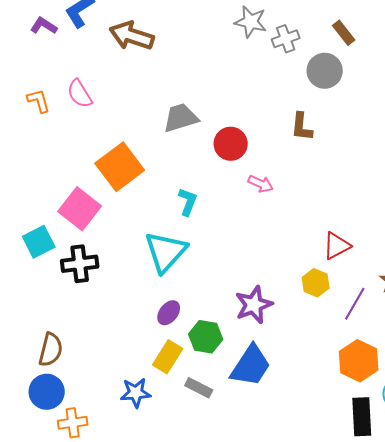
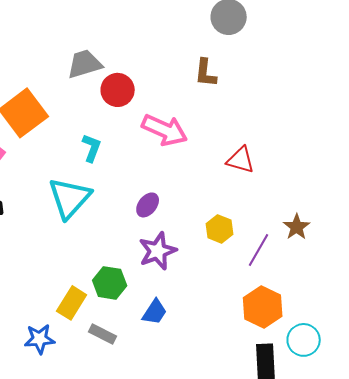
red circle: (231, 144) -> (118, 90), moved
pink arrow: (261, 184) -> (165, 130), size x1.8
red triangle: (337, 246) -> (241, 160), moved, turned 44
purple ellipse: (169, 313) -> (148, 205), moved
blue trapezoid: (251, 366) -> (155, 312), size x0.6

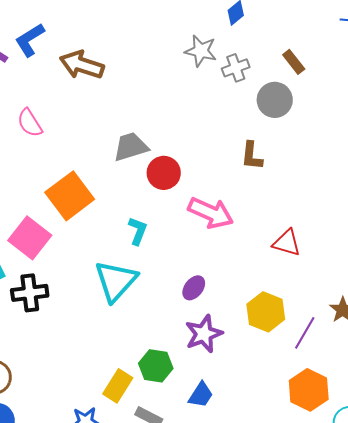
yellow hexagon: (220, 229) -> (266, 312), size x1.4

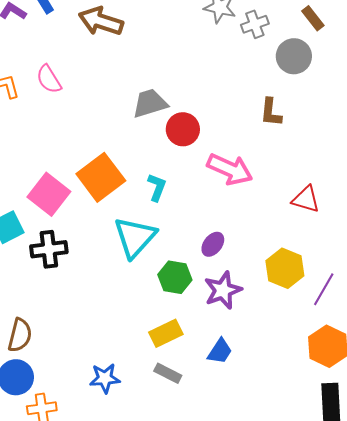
orange square: (70, 196) -> (101, 177), moved
green hexagon: (156, 366) -> (175, 277), moved
yellow rectangle: (118, 386) -> (166, 333), moved, turned 32

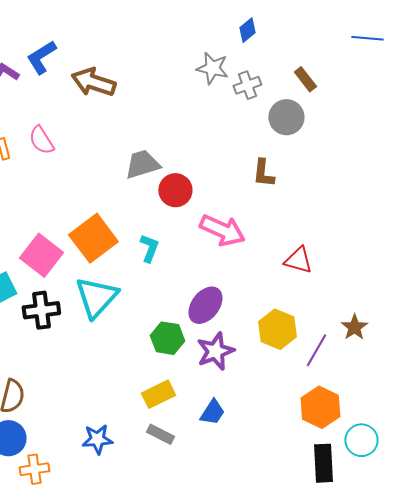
cyan triangle: (135, 237) -> (96, 297), moved
purple ellipse: (213, 244) -> (205, 305), size x1.5

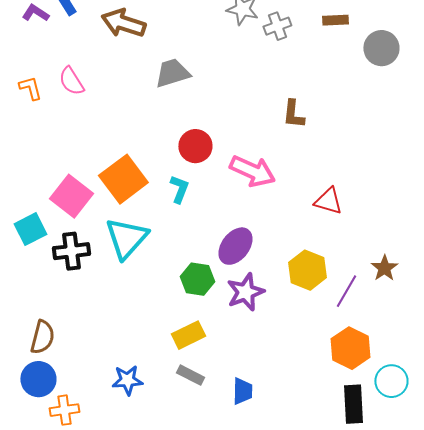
brown rectangle: (305, 79) -> (335, 20), turned -55
gray circle: (286, 117) -> (381, 48), moved
gray trapezoid: (142, 164) -> (172, 73), moved
red circle: (175, 190) -> (195, 146), moved
blue trapezoid: (212, 412) -> (242, 391), moved, turned -32

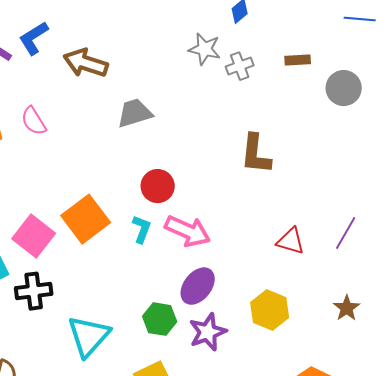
brown L-shape: (293, 114) -> (256, 154), size x1.4
pink arrow: (252, 171) -> (188, 231), moved
cyan triangle: (126, 238) -> (89, 336), moved
purple line: (346, 291) -> (346, 233), moved

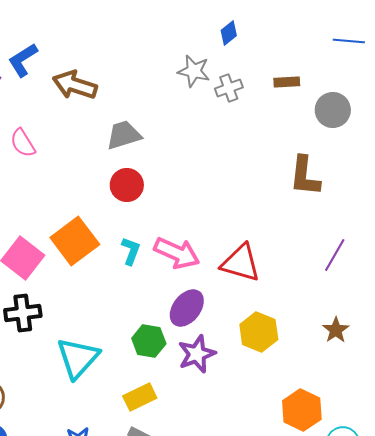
brown L-shape: (256, 154) -> (305, 176), moved
red circle: (158, 186) -> (127, 185), moved
red triangle: (291, 241) -> (241, 263), moved, size x1.4

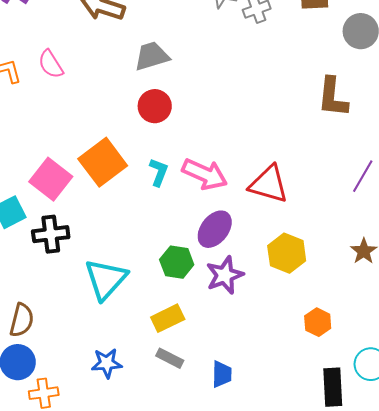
orange hexagon: (302, 410) -> (318, 322), moved, size x0.7

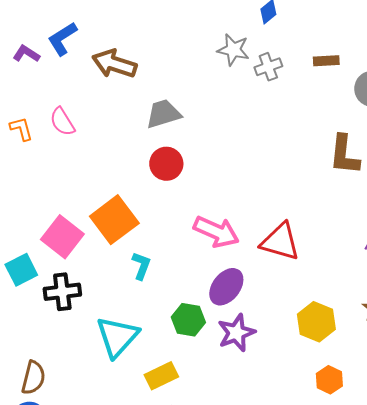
cyan L-shape: (159, 172) -> (141, 266), moved
yellow hexagon: (287, 253) -> (316, 322), moved
yellow rectangle: (168, 318) -> (161, 376), moved

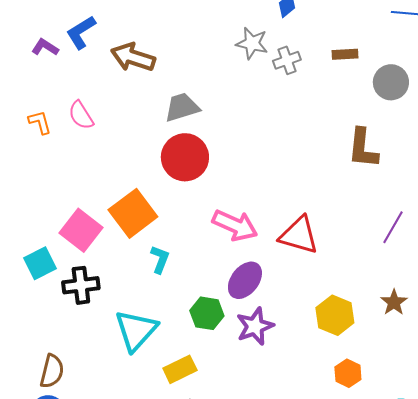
red circle: (166, 164) -> (185, 157), size x1.4

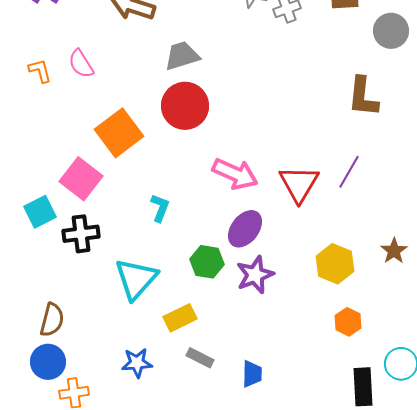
orange square: (133, 213) -> (119, 133), moved
purple line: (393, 227) -> (349, 172), moved
red triangle: (299, 235) -> (299, 184), turned 45

